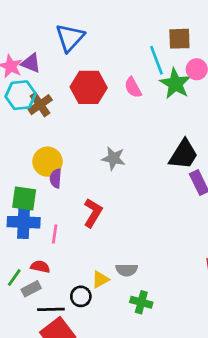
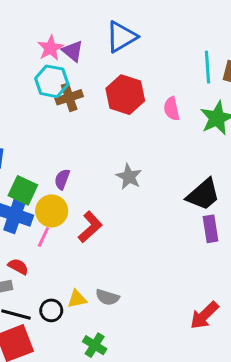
cyan line: (156, 60) -> (208, 67), moved
yellow circle: (48, 162) -> (52, 211), moved
green cross: (141, 302) -> (95, 345), moved

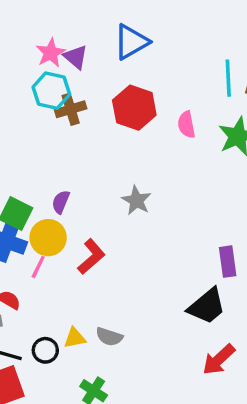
black trapezoid: (203, 195) -> (207, 306), moved

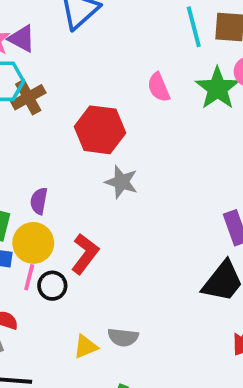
red hexagon: (134, 108) -> (100, 130), moved
black circle: (45, 350) -> (52, 286), moved

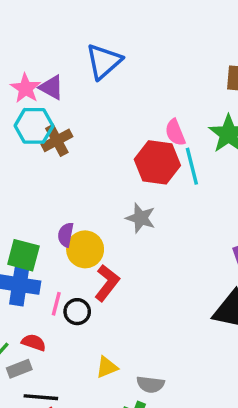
cyan line: (194, 27) -> (192, 166), moved
red hexagon: (100, 130) -> (157, 162), moved
yellow circle: (33, 243) -> (85, 249), moved
gray semicircle: (123, 337) -> (150, 384), moved

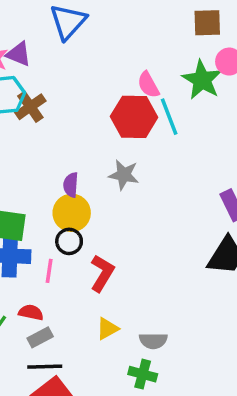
purple semicircle: (66, 235) -> (71, 185), moved
red L-shape: (107, 283) -> (102, 273), moved
black circle: (77, 312) -> (69, 241), moved
gray rectangle: (19, 369) -> (40, 337), moved

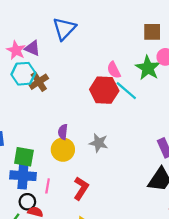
cyan line: (169, 117) -> (126, 91), turned -30
gray star: (124, 175) -> (99, 143), moved
black circle: (69, 241) -> (27, 202), moved

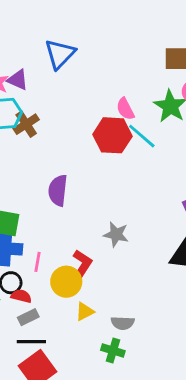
purple semicircle: (63, 132) -> (58, 190), size x1.5
gray star: (99, 143) -> (116, 234), moved
yellow circle: (63, 150) -> (66, 282), moved

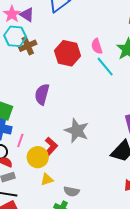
red hexagon: (112, 135) -> (68, 53), moved
gray star: (116, 234) -> (77, 131), size x1.4

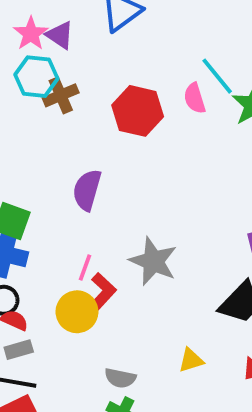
cyan line: (105, 67) -> (217, 76), moved
pink line: (20, 141) -> (85, 267), moved
yellow triangle: (47, 180) -> (191, 360), moved
gray semicircle: (71, 191) -> (120, 378), moved

